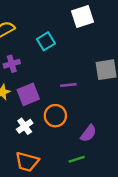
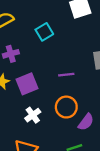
orange circle: (55, 116) -> (66, 107), moved
white cross: (25, 126) -> (33, 115), moved

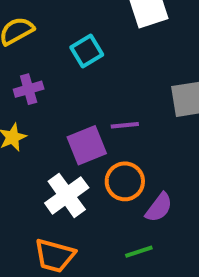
purple square: (27, 84) -> (87, 145), moved
white cross: (33, 115) -> (67, 195), size x1.5

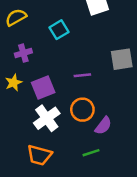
purple square: (87, 145) -> (43, 87), moved

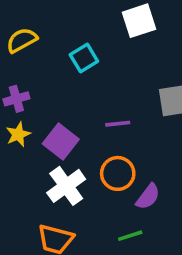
purple cross: (23, 53) -> (16, 99), moved
purple square: (43, 87) -> (61, 141), turned -30

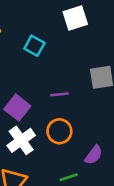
cyan square: (84, 58) -> (34, 46), turned -30
purple semicircle: (148, 197) -> (94, 155), moved

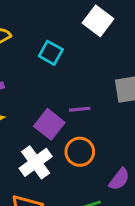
white square: (75, 18) -> (98, 21), turned -35
purple square: (17, 108) -> (49, 124), moved

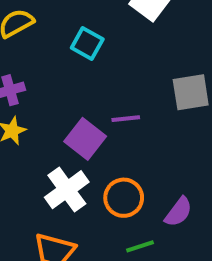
orange circle: (80, 152) -> (124, 198), moved

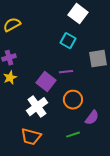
cyan square: (87, 44) -> (68, 41), moved
orange circle: (124, 198) -> (73, 100), moved

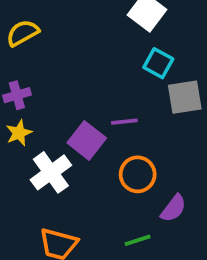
cyan square: (68, 41) -> (158, 63), moved
white cross: (37, 107) -> (51, 172), moved

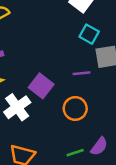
purple line: (124, 122) -> (81, 73), moved
purple semicircle: (173, 208) -> (99, 146), moved

